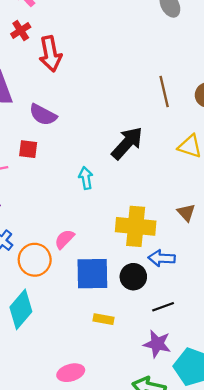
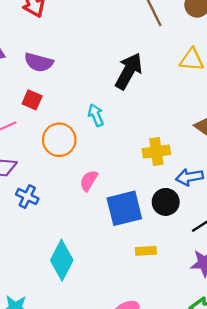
red square: (28, 149) -> (32, 100), turned 30
yellow cross: (136, 226) -> (156, 152), size x0.7
orange circle: (35, 260) -> (59, 140), moved

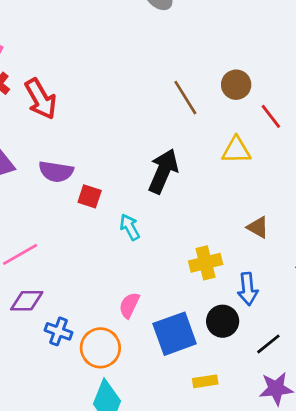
red square: (32, 100) -> (90, 196), moved
orange circle: (59, 140) -> (100, 348), moved
blue arrow: (189, 177) -> (248, 289), turned -80

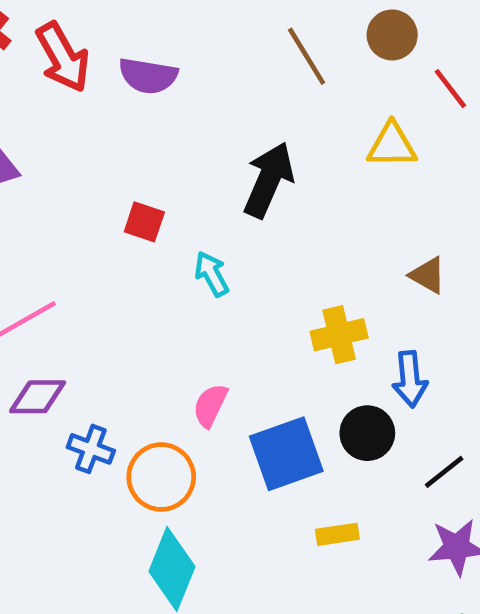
purple semicircle: (56, 172) -> (148, 76), moved

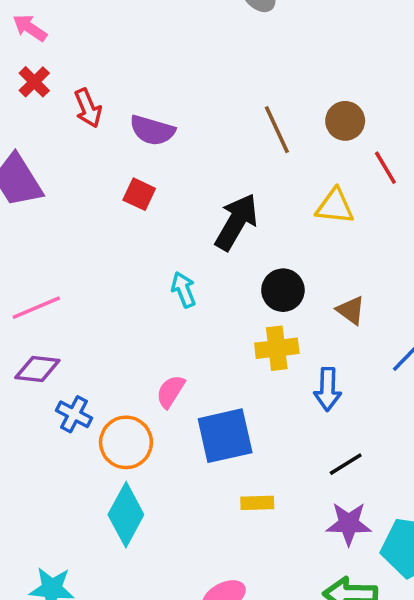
red arrow: (63, 57) -> (88, 108), size x0.7
red square: (144, 222) -> (139, 194), moved
black circle: (367, 433) -> (283, 290), moved

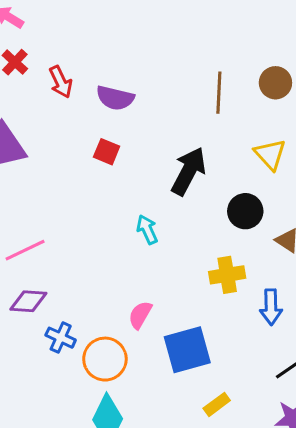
brown line: (277, 130) -> (219, 93), turned 30
yellow triangle: (335, 206) -> (270, 154), turned 44
black circle: (283, 290) -> (245, 211), moved
yellow rectangle: (257, 503) -> (217, 404), turned -32

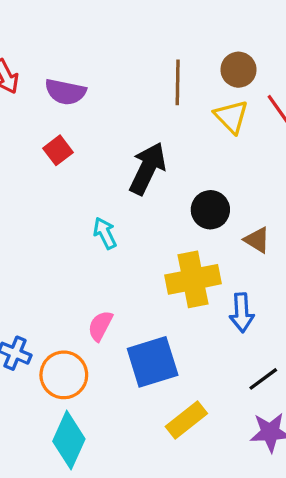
red square: (107, 152) -> (58, 150), turned 32
yellow triangle: (270, 154) -> (231, 117), moved
yellow cross: (227, 275) -> (193, 279), size x1.4
yellow rectangle: (217, 404) -> (186, 420), size x1.4

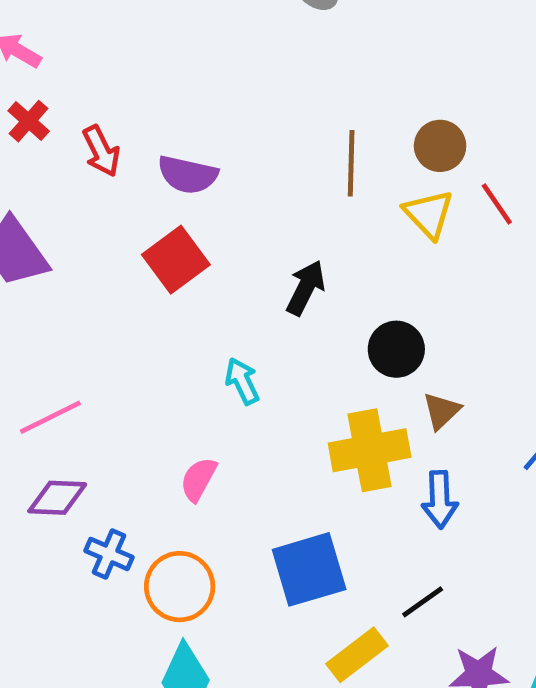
red square: (58, 150) -> (176, 260), size x1.5
black arrow: (148, 168) -> (306, 288), size x0.7
brown triangle: (257, 240) -> (442, 411), moved, turned 44
pink semicircle: (100, 326) -> (198, 479), moved
black line: (263, 379) -> (423, 602), moved

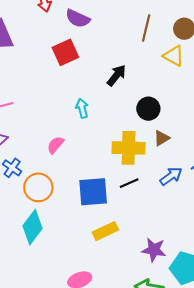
yellow triangle: (429, 214) -> (174, 56), turned -30
blue arrow: (440, 500) -> (171, 176), moved, turned -135
black line: (423, 602) -> (129, 183), moved

